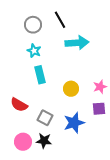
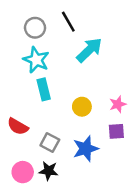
cyan arrow: (77, 43) -> (89, 50), turned -40
cyan star: (34, 51) -> (36, 60), size x1.5

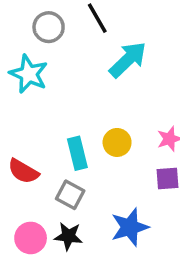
cyan star: (36, 60) -> (29, 74), moved
cyan rectangle: (44, 89) -> (77, 153), moved
blue star: (86, 149) -> (130, 227), moved

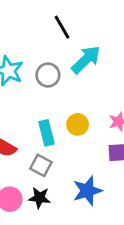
gray circle: (49, 27) -> (48, 75), moved

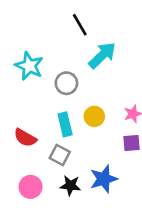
gray circle: (48, 75) -> (66, 83), moved
black star: (39, 198) -> (70, 186), moved

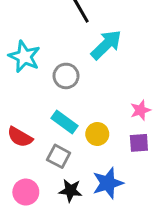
yellow circle: (94, 116) -> (97, 134), moved
cyan rectangle: (65, 124) -> (65, 122), turned -40

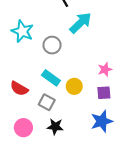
blue star: (108, 183) -> (102, 121), moved

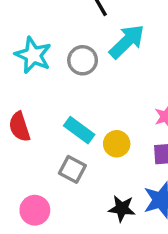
gray circle: (52, 45) -> (83, 60), moved
red semicircle: (19, 88) -> (20, 127), moved, turned 42
black star: (55, 127) -> (122, 209), moved

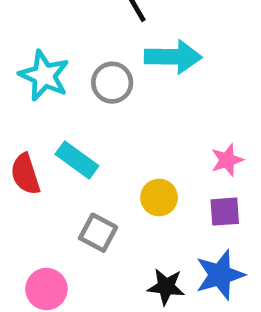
cyan arrow: (127, 42) -> (173, 57), turned 45
cyan rectangle: (79, 130) -> (77, 160), moved

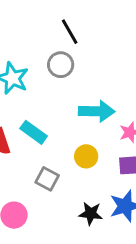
cyan arrow: (173, 57) -> (97, 111), moved
gray circle: (112, 83) -> (61, 65), moved

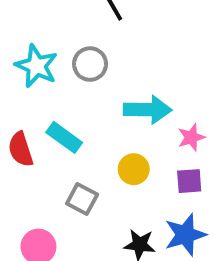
gray circle: (61, 65) -> (90, 64), moved

